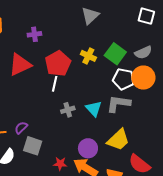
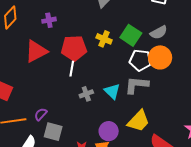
red pentagon: (58, 63) -> (74, 48), turned 30

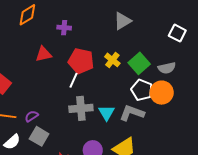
red triangle: (36, 51) -> (44, 54), size x0.7
gray cross: (86, 94) -> (81, 108), size x1.6

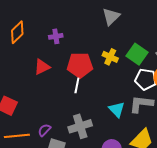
gray cross: (81, 108) -> (80, 126), moved

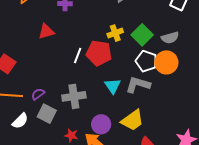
yellow cross: (110, 57) -> (115, 33), turned 35
red pentagon: (80, 65) -> (99, 53), moved

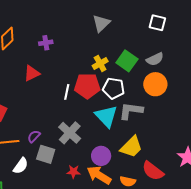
white pentagon: (146, 61) -> (114, 88), moved
cyan triangle: (113, 86) -> (106, 116), size x1.4
gray cross: (74, 96) -> (70, 133), turned -30

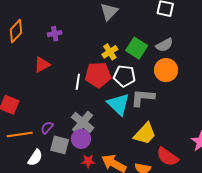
purple circle: (101, 156) -> (81, 139), moved

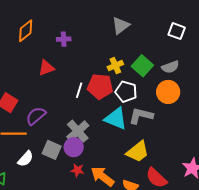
cyan triangle: (118, 104) -> (116, 119), turned -30
purple semicircle: (47, 128) -> (36, 116), moved, size x1.5

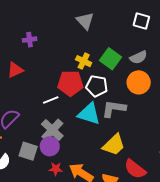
gray triangle: (121, 26) -> (85, 21), turned -30
yellow cross: (115, 66) -> (84, 61), turned -35
white line: (79, 90) -> (51, 100), moved, turned 56

